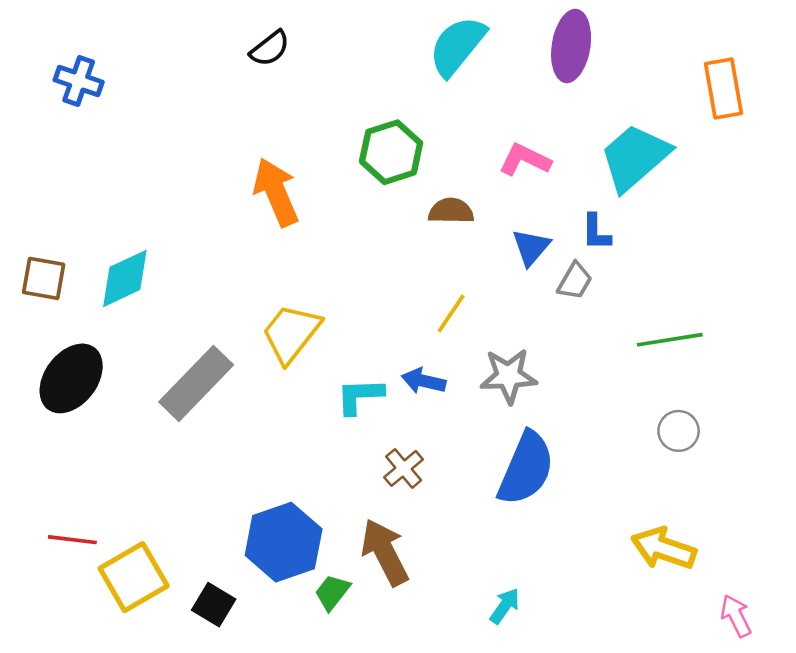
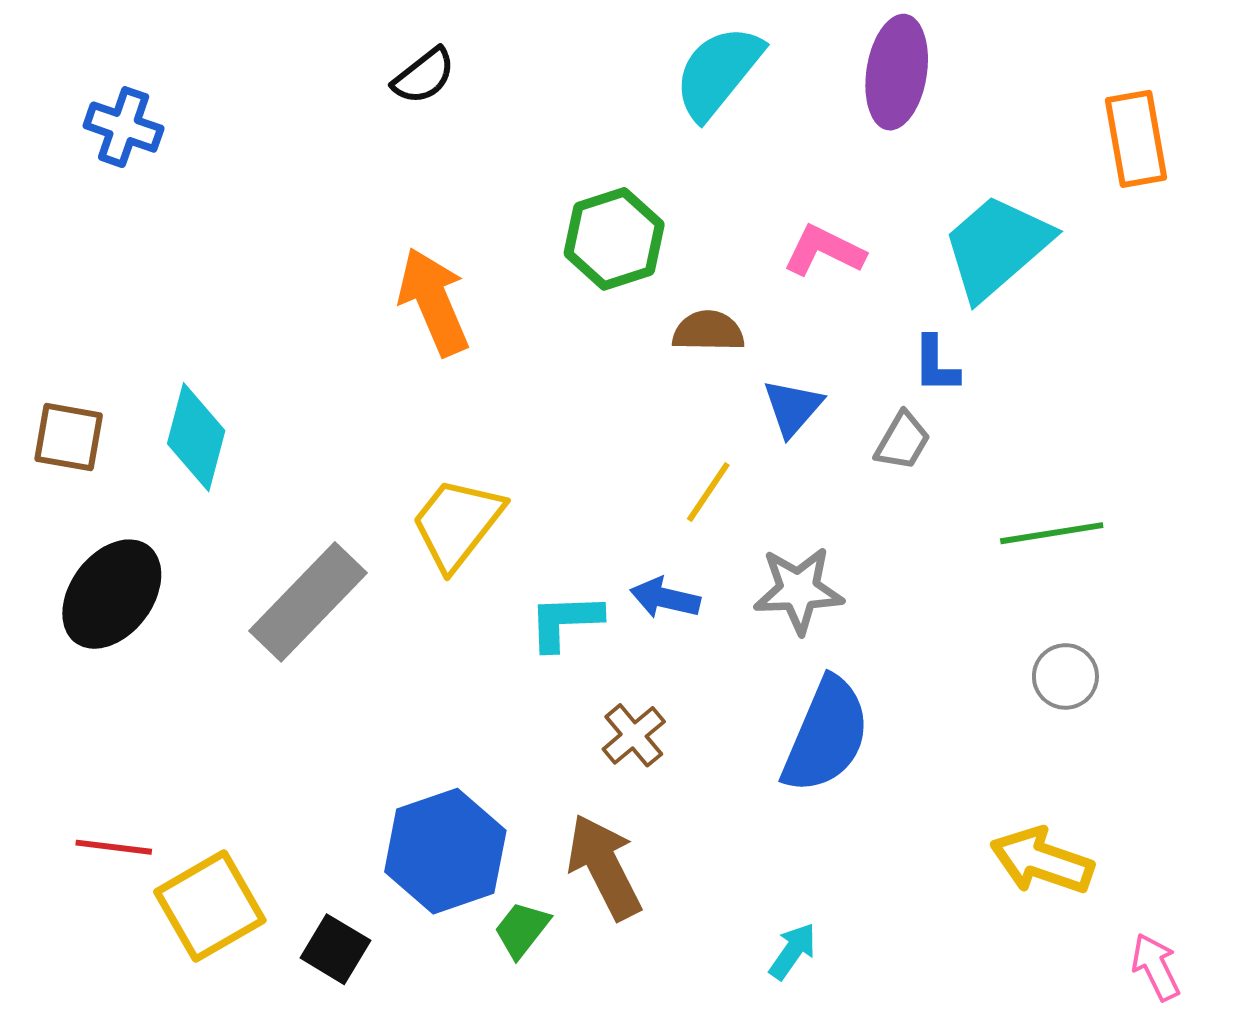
blue triangle: (531, 247) -> (793, 408), moved
cyan diamond: (125, 278) -> (196, 437), turned -50

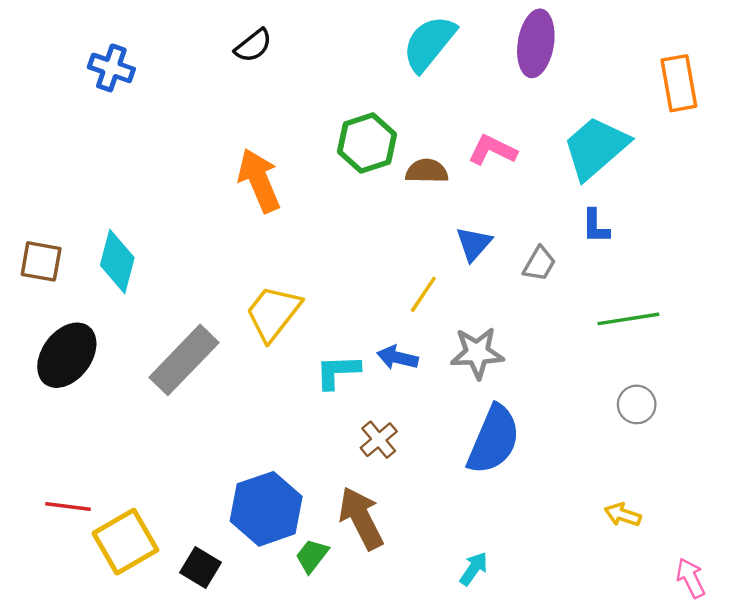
blue cross: (124, 127) -> (111, 68), moved
brown semicircle: (708, 331) -> (427, 171), moved
blue L-shape: (936, 364) -> (596, 226), moved
yellow arrow: (1042, 861) -> (623, 515), size x0.6

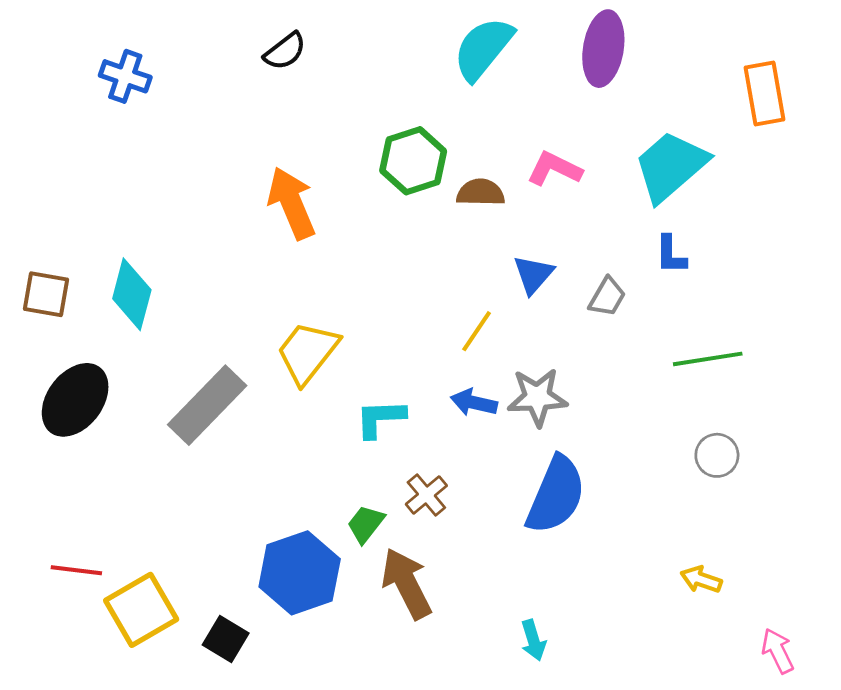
blue arrow: (397, 358) -> (474, 403), moved
green trapezoid: (312, 556) -> (366, 524), moved
cyan arrow: (474, 569) -> (533, 640), turned 128

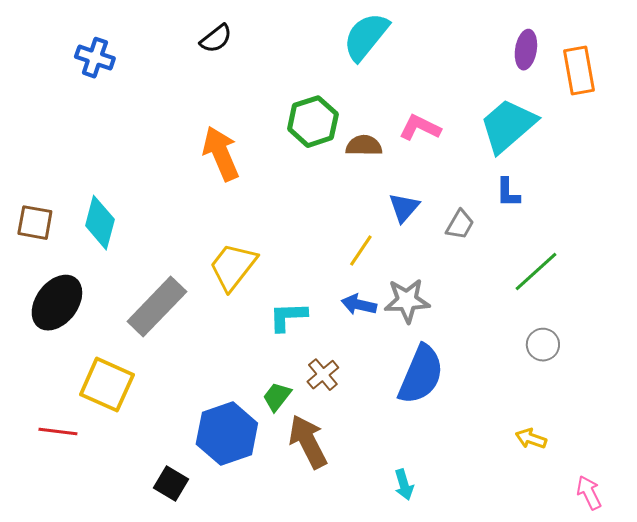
purple ellipse: (603, 49) -> (526, 50), moved, size x0.7
green line: (708, 359) -> (536, 272), turned -33
yellow square: (141, 610) -> (107, 385), moved, turned -36

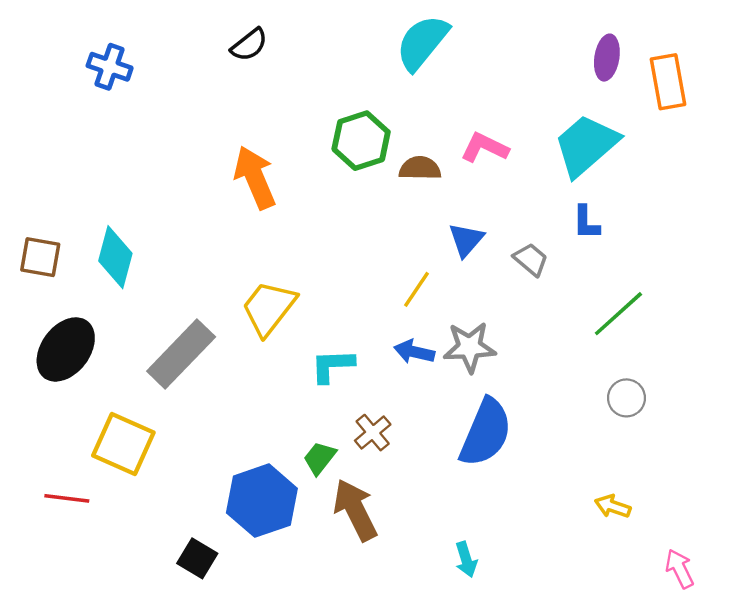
gray trapezoid: (460, 225) -> (531, 259), turned -80

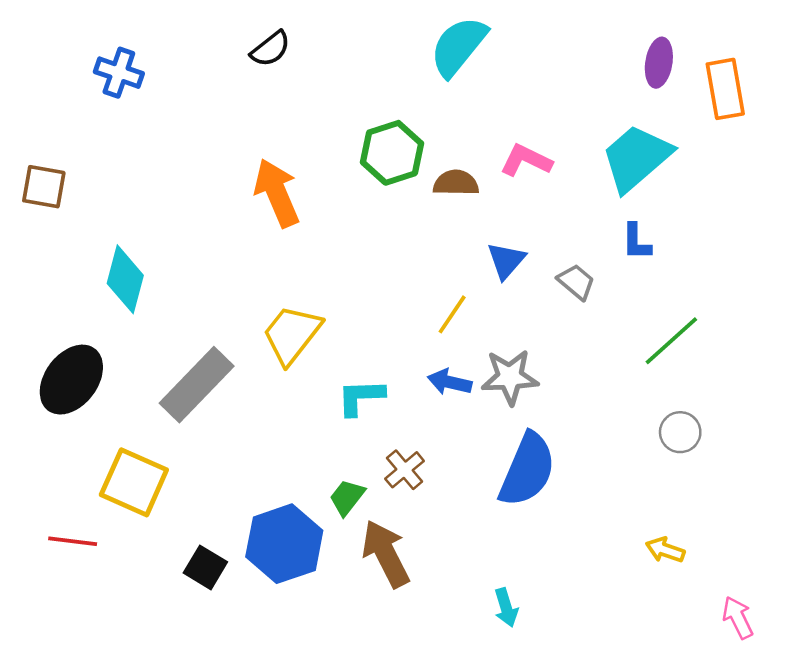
brown square: (40, 257) -> (44, 187), moved
black square: (197, 558) -> (205, 567), moved

